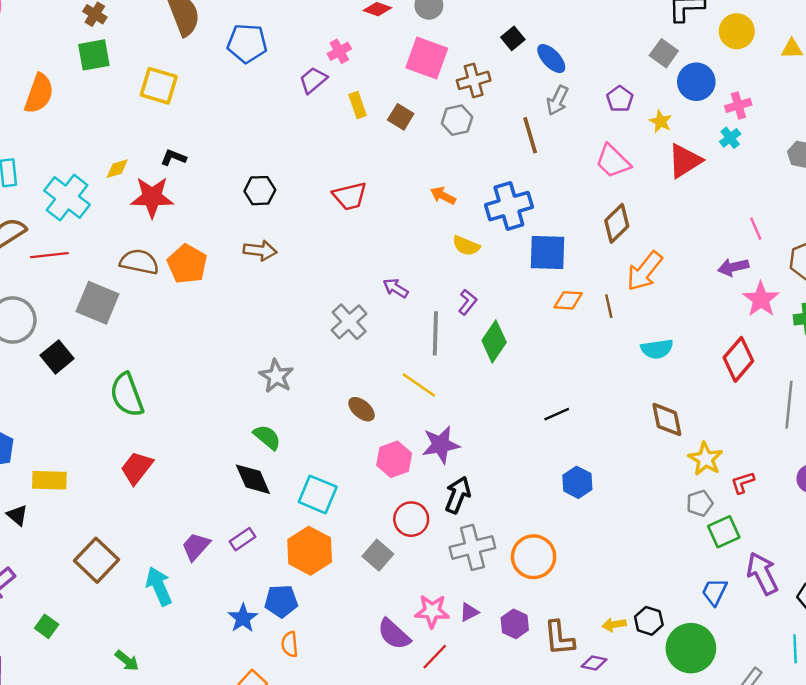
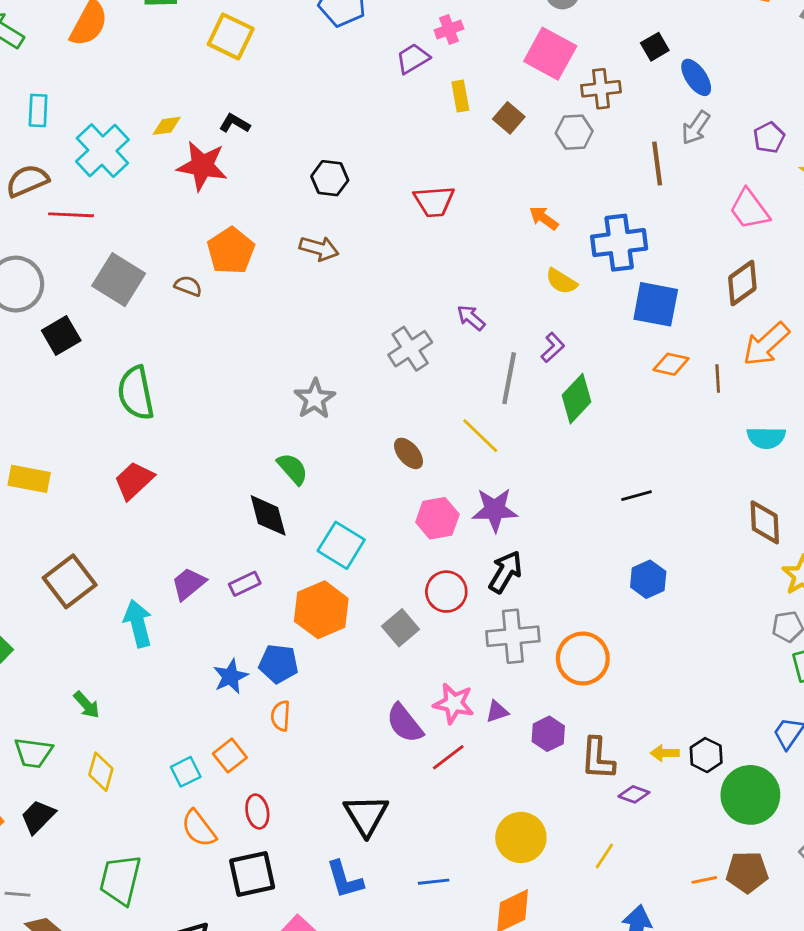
brown semicircle: (139, 262) -> (188, 286), moved, size x0.6

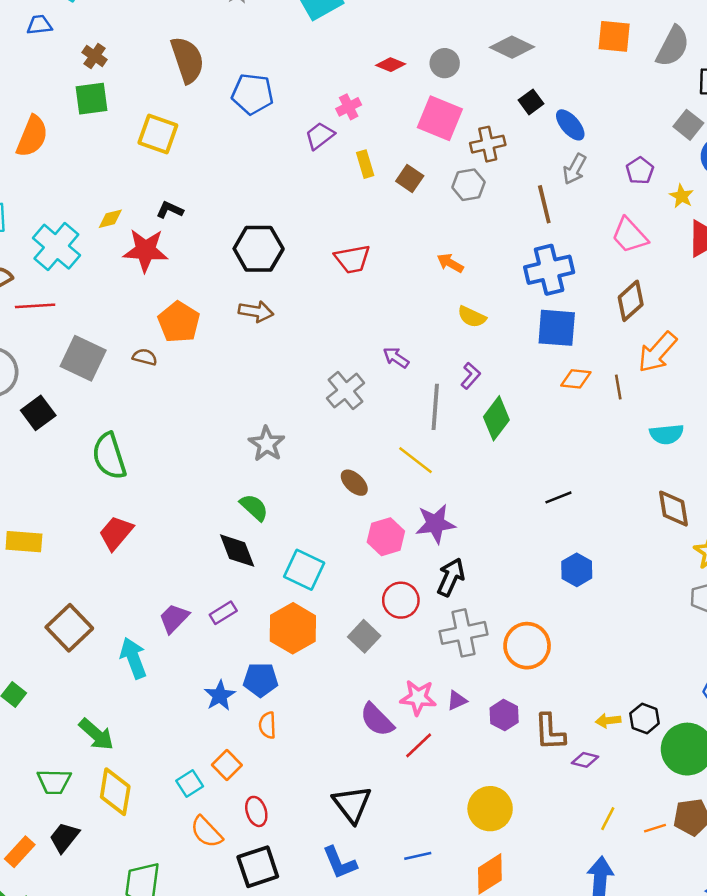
black hexagon: (330, 178) -> (259, 249), size x1.5
blue cross: (619, 243) -> (549, 270), moved
green arrow: (87, 705) -> (96, 734), size x1.4
yellow diamond: (101, 772) -> (115, 792), size x1.4
yellow line: (604, 856) -> (608, 819), moved

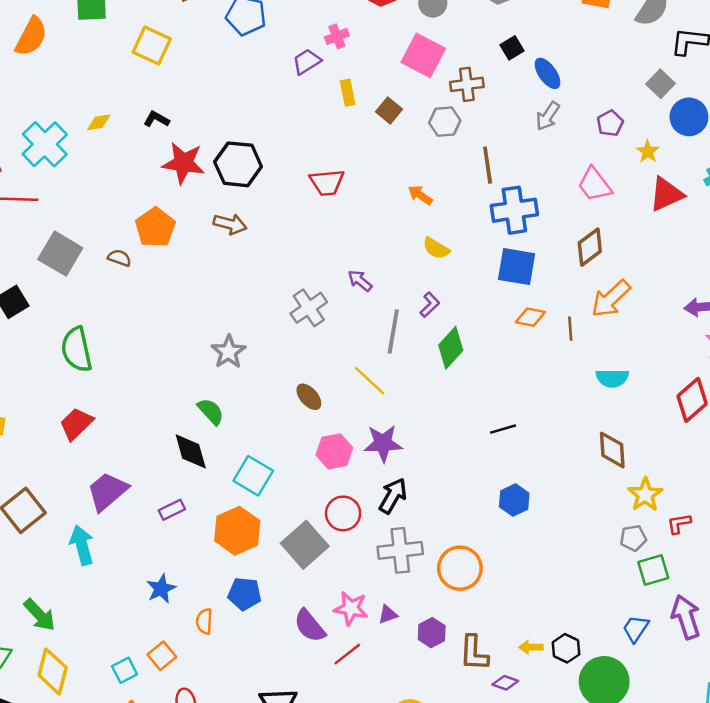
brown line: (544, 204) -> (488, 165), moved
red star: (145, 250) -> (183, 163), moved
purple trapezoid: (174, 618) -> (107, 491), moved, size x1.4
gray square: (364, 636) -> (305, 545), size x1.5
blue pentagon: (261, 680) -> (245, 594), moved

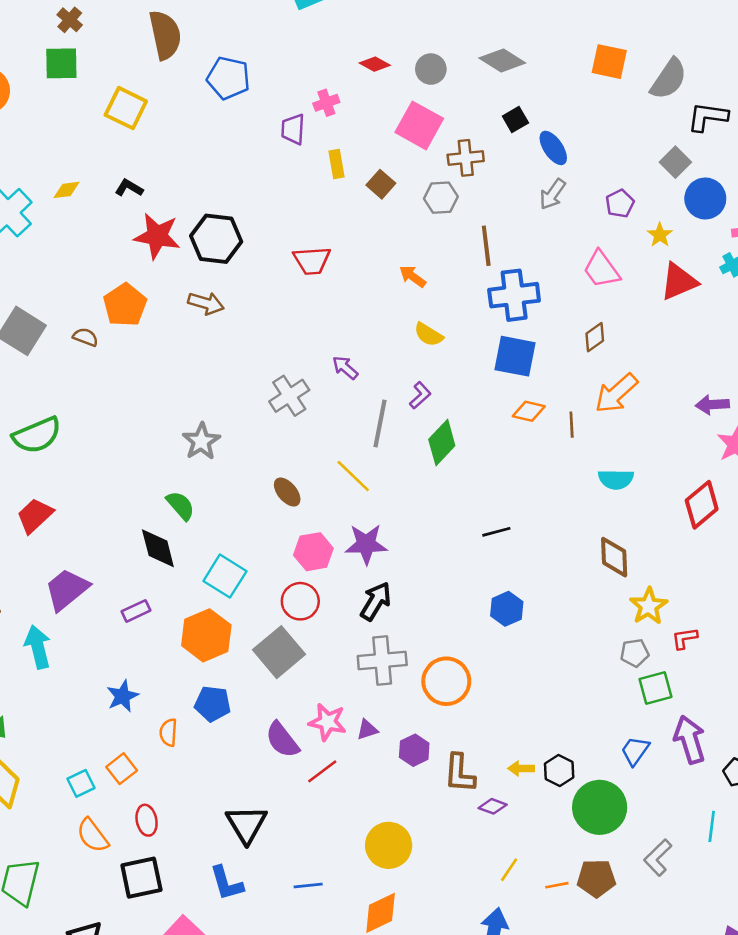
purple trapezoid: (307, 62) -> (293, 129), turned -56
brown diamond: (590, 247) -> (595, 337), size x0.7
green semicircle: (77, 350) -> (37, 435), turned -102
red circle: (343, 513) -> (300, 601), moved

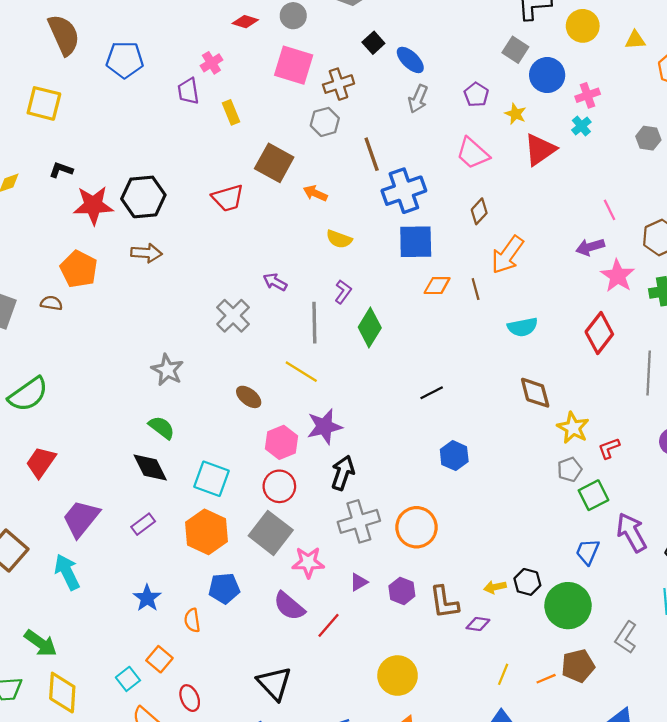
brown square: (381, 184) -> (274, 163), moved, size x1.6
pink star: (327, 722) -> (308, 562), moved

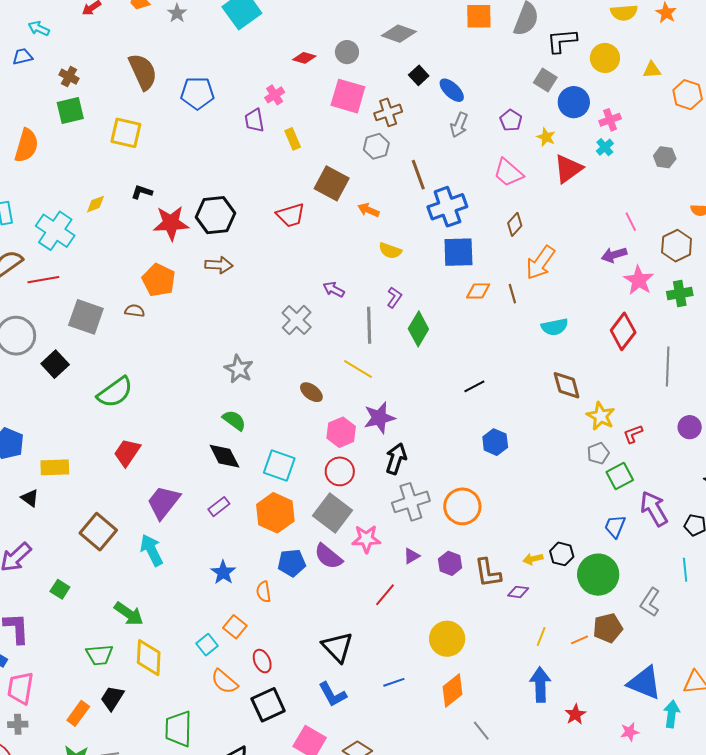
purple semicircle: (289, 606) -> (328, 556), moved

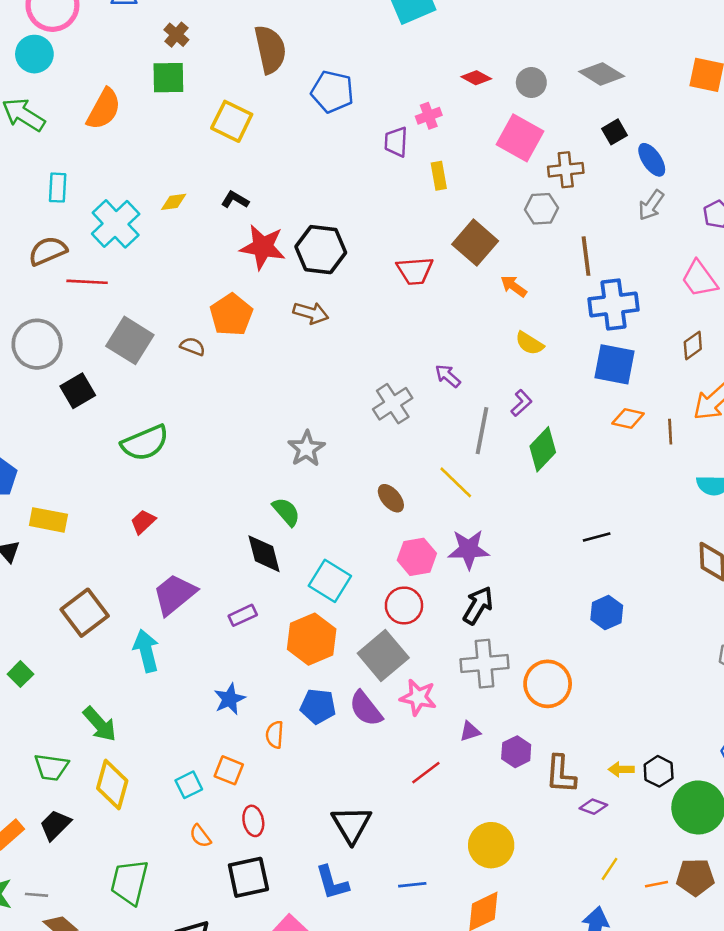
red trapezoid: (127, 453) -> (143, 522), size x0.7
orange square: (235, 627) -> (229, 770), turned -30
orange semicircle: (224, 682) -> (200, 836), size x0.7

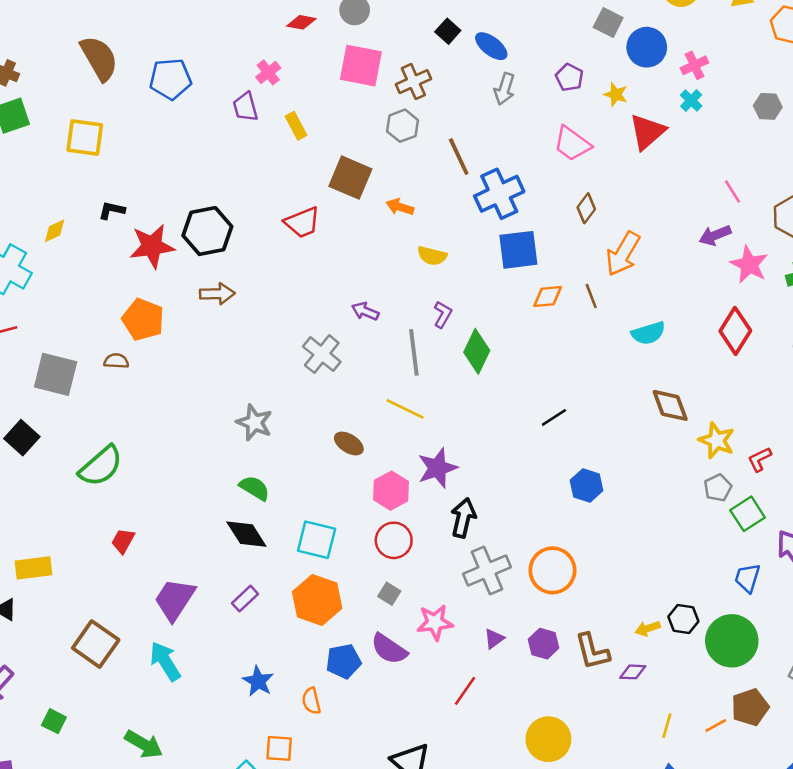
gray square: (383, 655) -> (389, 594), size x0.5

